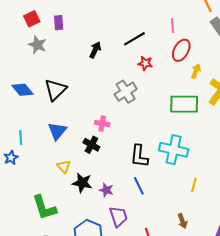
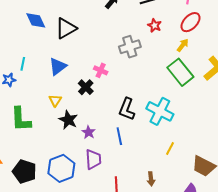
yellow arrow: (196, 71) -> (183, 45), moved
green rectangle: (184, 104) -> (180, 72), turned 36
green L-shape: (44, 208) -> (21, 119), moved

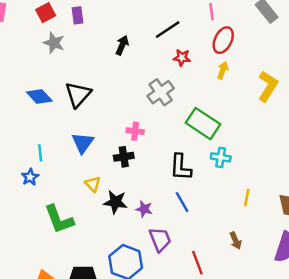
green rectangle: (180, 72) -> (203, 124), moved
black cross: (86, 87) -> (124, 157), turned -35
cyan cross: (160, 111) -> (221, 157), size x0.6

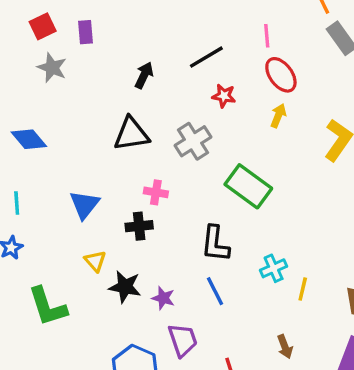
red ellipse: (223, 40) -> (281, 75), turned -65
black triangle: (78, 94) -> (131, 134), moved, turned 36
cyan line: (40, 153) -> (17, 203), moved
cyan cross: (221, 157) -> (274, 268), moved, turned -36

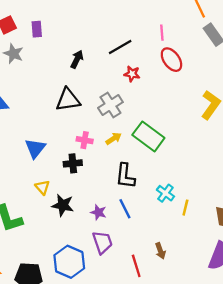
yellow arrow: (278, 116) -> (114, 139), moved, turned 35
cyan cross: (274, 268) -> (165, 193), turned -30
purple star: (163, 298) -> (98, 212), moved
brown arrow: (285, 347) -> (160, 251), moved

